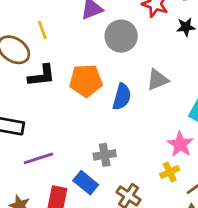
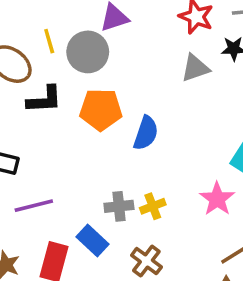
gray circle: (121, 36) -> (88, 52), moved
gray triangle: (157, 80) -> (195, 68), moved
yellow cross: (170, 172) -> (153, 206), moved

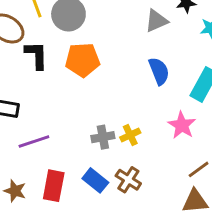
black L-shape: (44, 100) -> (36, 55), turned -84
blue semicircle: (146, 133) -> (159, 71), moved, turned -36
blue rectangle: (92, 241) -> (95, 180), moved

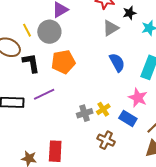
purple line: (34, 142) -> (44, 94), moved
blue rectangle: (95, 180) -> (128, 118), moved

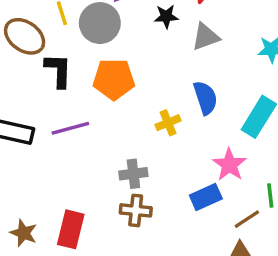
black star: (129, 13) -> (166, 16), moved
yellow cross: (103, 109) -> (168, 123), moved
blue rectangle: (128, 118) -> (206, 197), turned -66
brown cross: (106, 140) -> (136, 210), moved, turned -30

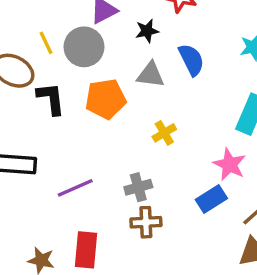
gray triangle: (206, 37) -> (151, 75), moved, turned 36
blue semicircle: (205, 98) -> (191, 60), moved
purple line: (70, 128) -> (75, 188), moved

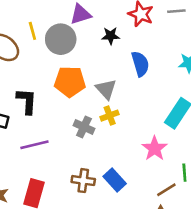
gray triangle: (151, 75) -> (106, 89), moved, turned 30
black L-shape: (51, 99) -> (27, 101), moved
gray cross: (138, 187) -> (84, 127), moved, turned 30
blue rectangle: (211, 199) -> (115, 180), moved, turned 70

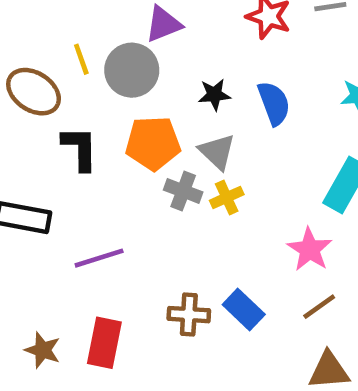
black star: (111, 36) -> (214, 95), moved
black L-shape: (27, 101) -> (80, 148), moved
gray cross: (84, 127) -> (183, 191), moved
brown line: (166, 190) -> (319, 307), moved

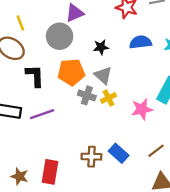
yellow line: (81, 59) -> (20, 23), moved
blue semicircle: (274, 103) -> (140, 42), moved, turned -75
pink star: (310, 249) -> (142, 109), moved, turned 30
purple line: (99, 258) -> (42, 114), moved

